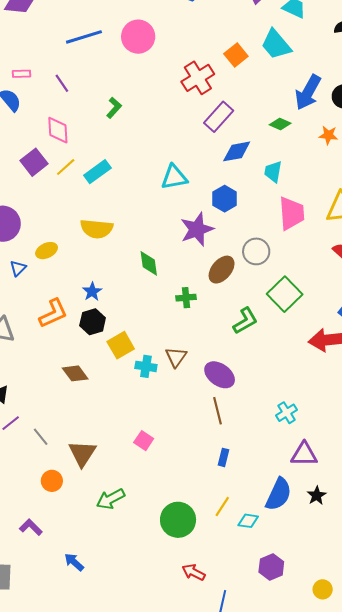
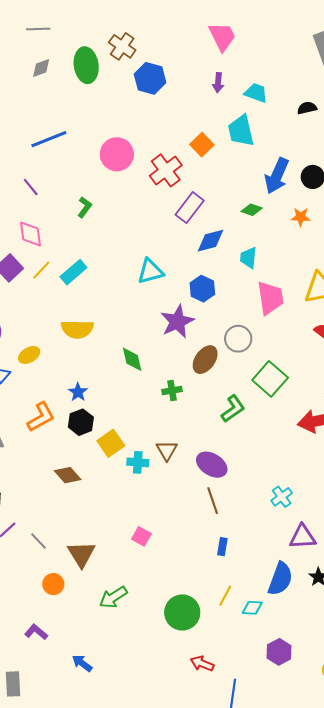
pink circle: (138, 37) -> (117, 154), moved
cyan trapezoid: (276, 44) -> (241, 131), turned 32

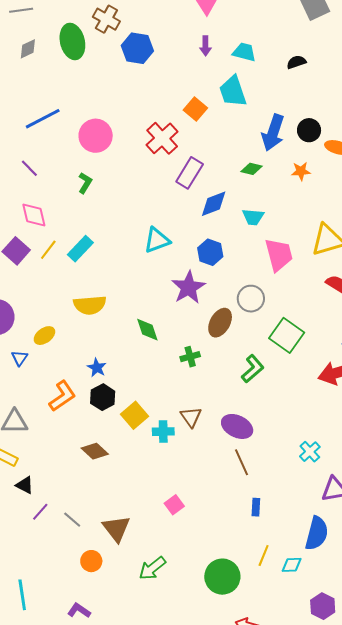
pink circle: (117, 154) -> (96, 136), moved
cyan trapezoid: (248, 258) -> (253, 217), turned -85
pink square: (141, 536) -> (174, 505), turned 30

